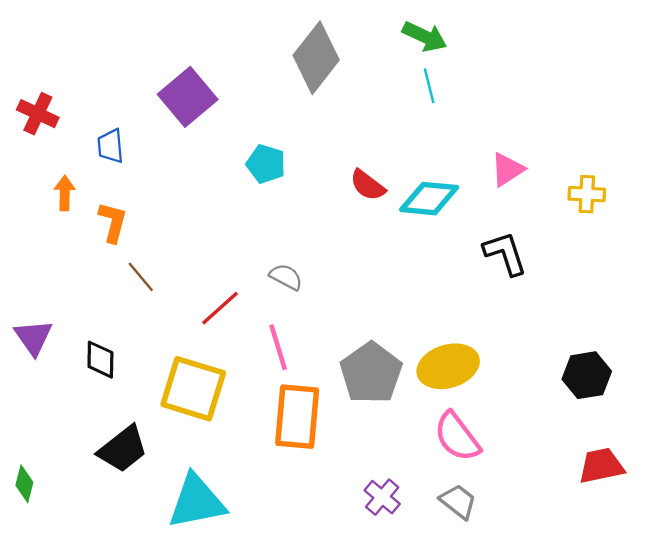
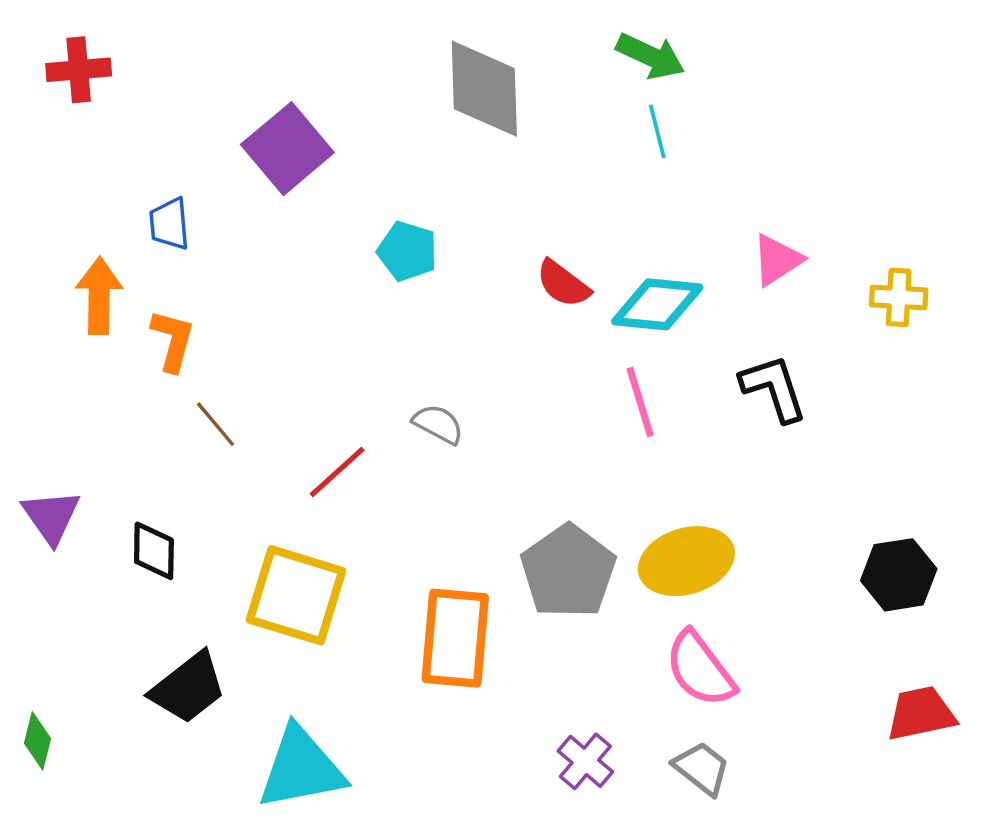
gray diamond: (316, 58) -> (484, 89), turned -40
red cross: (38, 114) -> (79, 70), moved, turned -30
orange arrow: (65, 193) -> (99, 296), size x1.4
pink line: (278, 347) -> (640, 402), moved

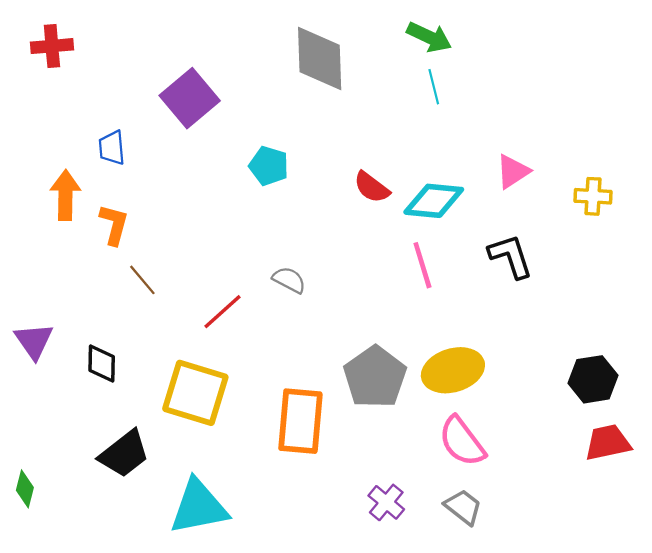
red trapezoid: (921, 713) -> (608, 443), moved

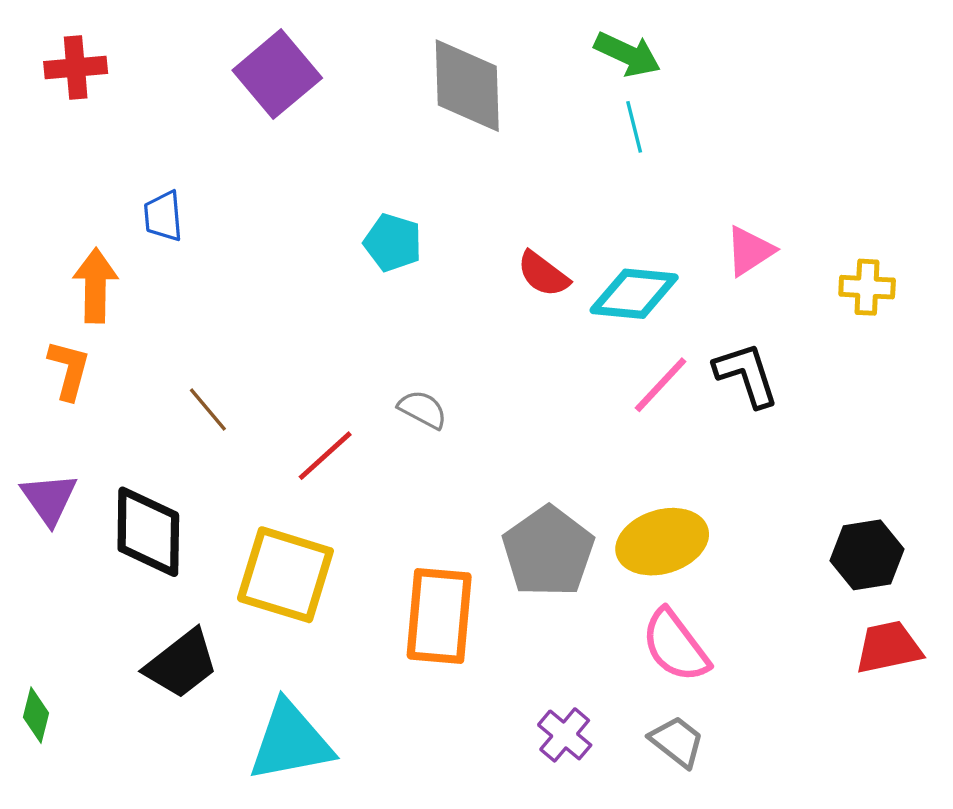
purple square: (190, 98) -> (277, 74), moved
orange L-shape: (114, 225) -> (69, 370), moved
pink line: (422, 265) -> (661, 385), moved, turned 60
black diamond: (102, 363) -> (148, 532), size x1.6

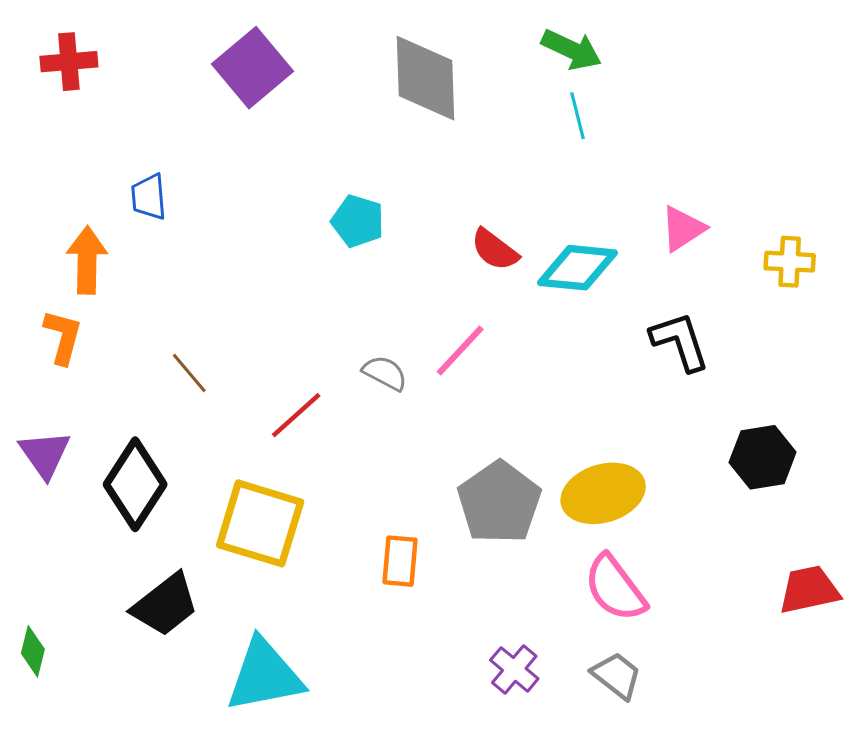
pink line: (661, 385) -> (460, 350), moved
black diamond: (148, 532) -> (135, 484), turned 32
black hexagon: (867, 555) -> (763, 457), moved
orange rectangle: (439, 616) -> (400, 561), size x0.6

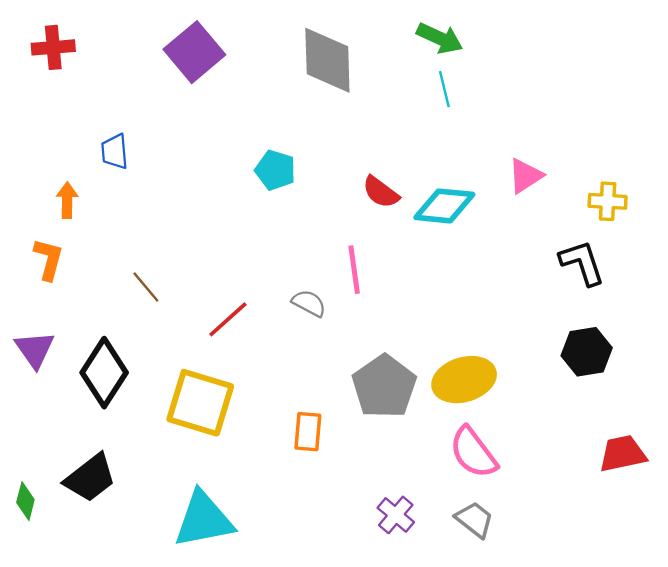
orange arrow: (87, 260) -> (67, 200), size x0.7
black L-shape: (680, 341) -> (582, 263), moved
pink line: (460, 350) -> (354, 270), turned -51
gray semicircle: (385, 373) -> (309, 303), moved
black trapezoid: (165, 605) -> (90, 478), moved

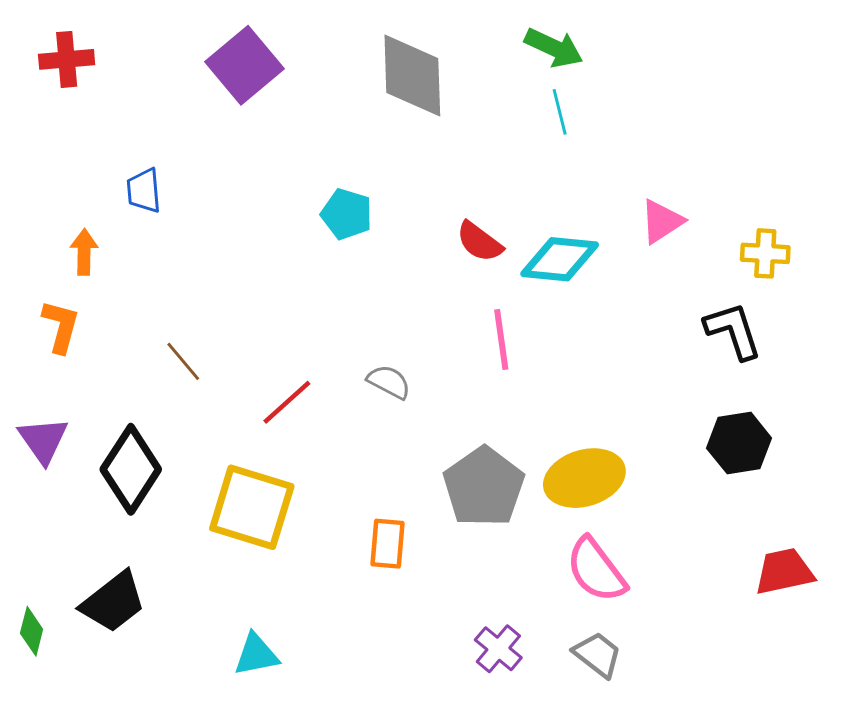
pink line: (354, 270) -> (501, 339), moved
cyan triangle: (204, 520) -> (256, 655), size x0.6

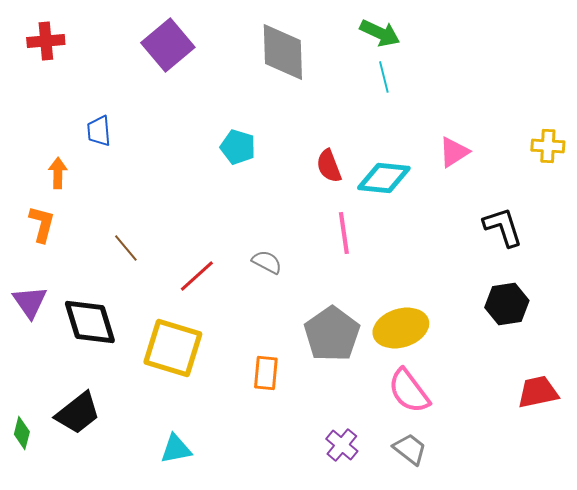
red semicircle: (479, 242) -> (329, 166), turned 32
yellow cross: (765, 253) -> (548, 146), moved
black diamond: (131, 469) -> (90, 322), turned -50

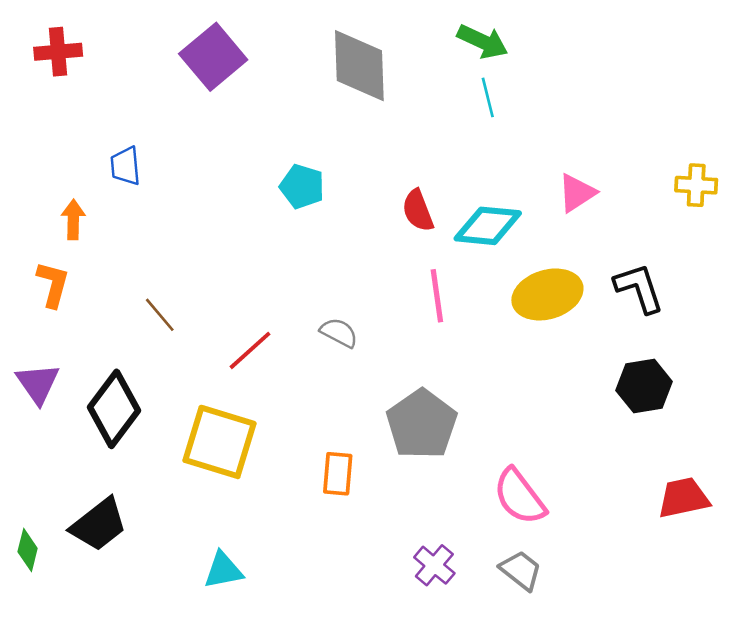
black diamond: (90, 322) -> (114, 409), turned 54
yellow ellipse: (401, 328) -> (547, 294), moved

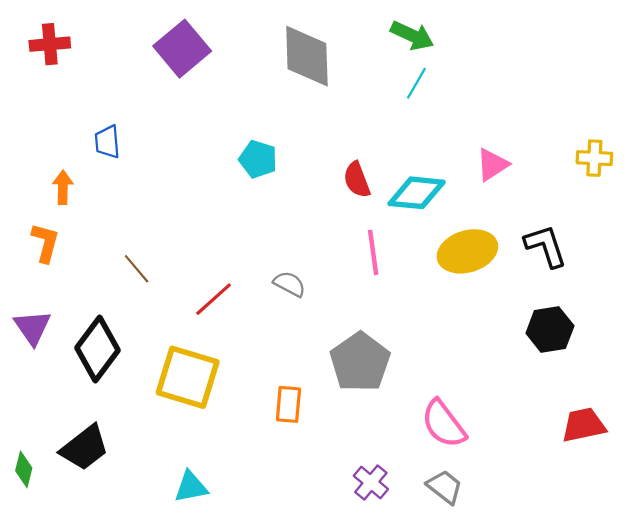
cyan line: (488, 97) -> (416, 83), turned 44

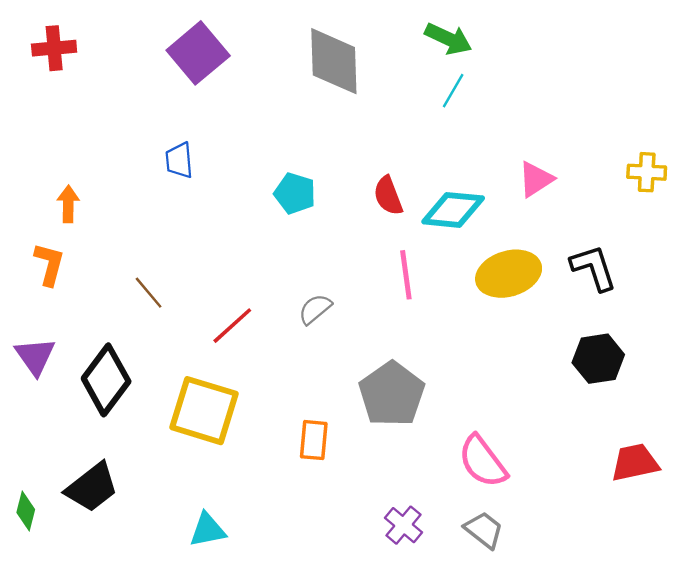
blue trapezoid: (107, 142) -> (179, 160), moved
cyan pentagon: (258, 159) -> (295, 193), moved
gray semicircle: (290, 284) -> (315, 309), turned -68

